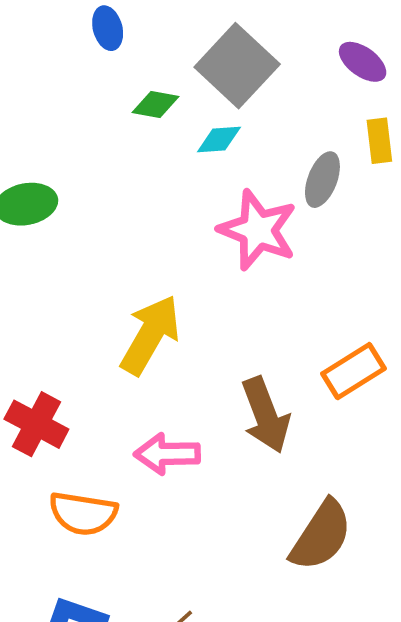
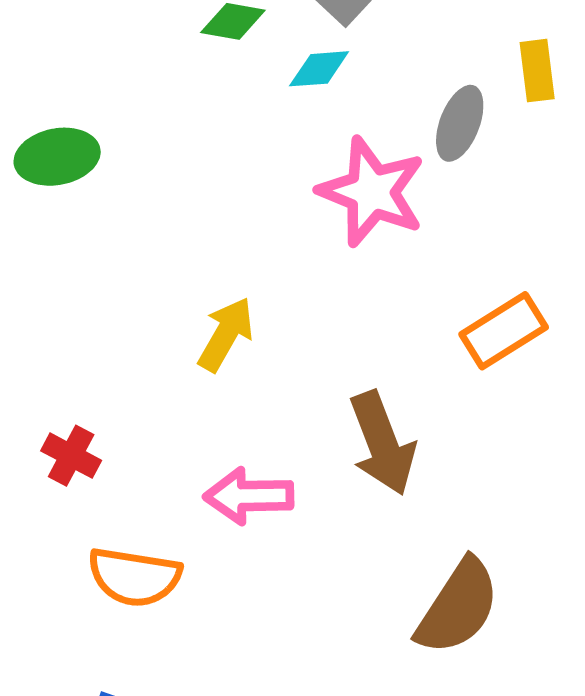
yellow arrow: (150, 335) -> (226, 334), size x0.7
orange rectangle: (354, 371) -> (504, 331), moved
red cross: (36, 424) -> (71, 456), size x0.7

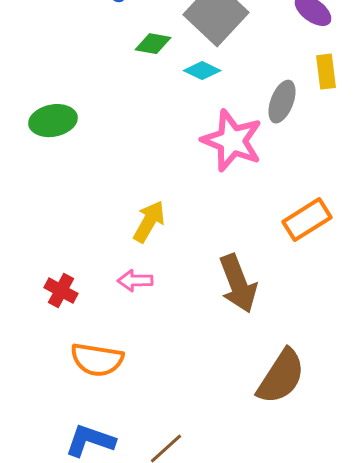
cyan diamond: (319, 69) -> (202, 71), turned 30
pink arrow: (249, 496) -> (135, 281), moved, size x0.7

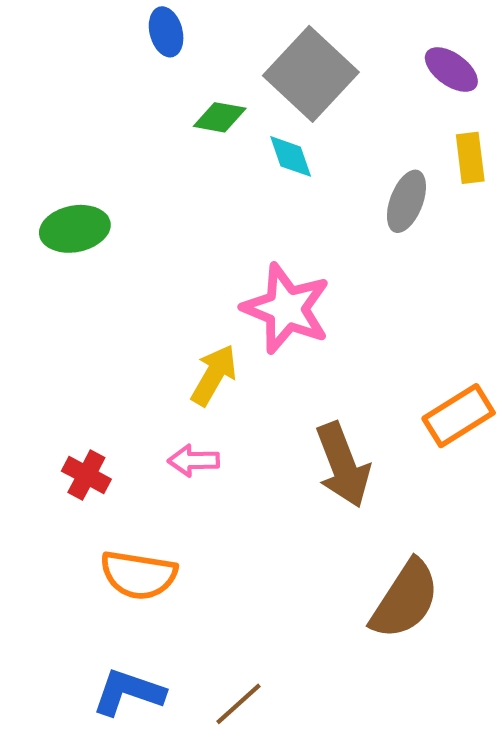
cyan diamond: (202, 71) -> (291, 156), turned 45
pink star: (232, 141) -> (286, 308), moved
orange rectangle: (307, 220) -> (459, 416), moved

